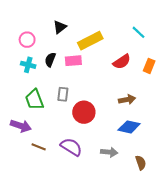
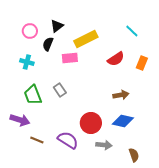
pink circle: (27, 40) -> (30, 31), moved
black semicircle: (50, 60) -> (48, 44), moved
gray rectangle: (63, 94) -> (60, 90), turned -40
red circle: (84, 112) -> (91, 123), moved

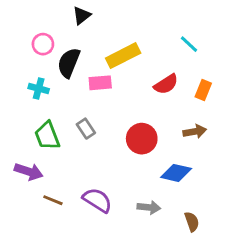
black triangle: (57, 26) -> (82, 15), moved
black semicircle: (48, 44) -> (69, 63), size x1.5
brown arrow: (121, 95) -> (195, 131), moved
red circle: (91, 123) -> (142, 139), moved

